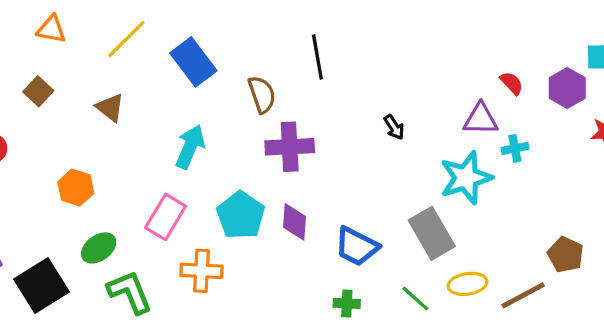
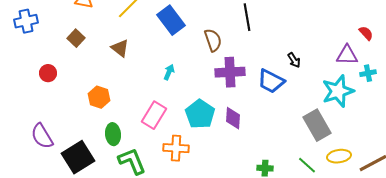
cyan arrow: (190, 147) -> (169, 72), size x0.6
blue trapezoid: (357, 246) -> (271, 81), moved
green ellipse: (99, 248) -> (113, 134), turned -60

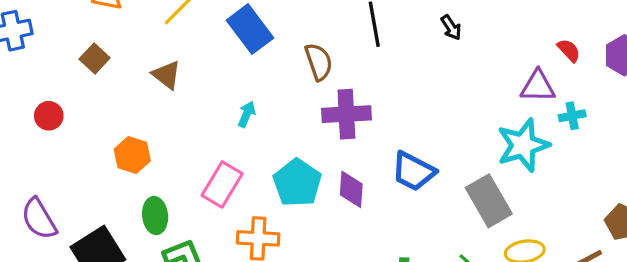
black arrow: (294, 60) -> (451, 27), moved
blue trapezoid: (271, 81) -> (413, 171), moved

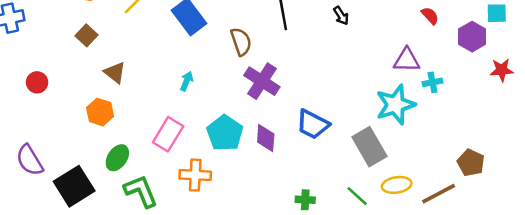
red semicircle: (569, 50) -> (430, 16), moved
brown square: (95, 59) -> (86, 35), moved
brown triangle: (167, 75) -> (115, 72), moved
purple cross: (346, 114) -> (262, 81), turned 36
green ellipse: (155, 216) -> (117, 158), turned 40

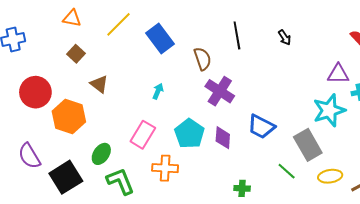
red circle: (37, 82) -> (35, 92), size x1.8
orange hexagon: (100, 112) -> (69, 116), moved, size x1.5
green line: (357, 196) -> (287, 171), moved
green cross: (305, 200) -> (242, 188), moved

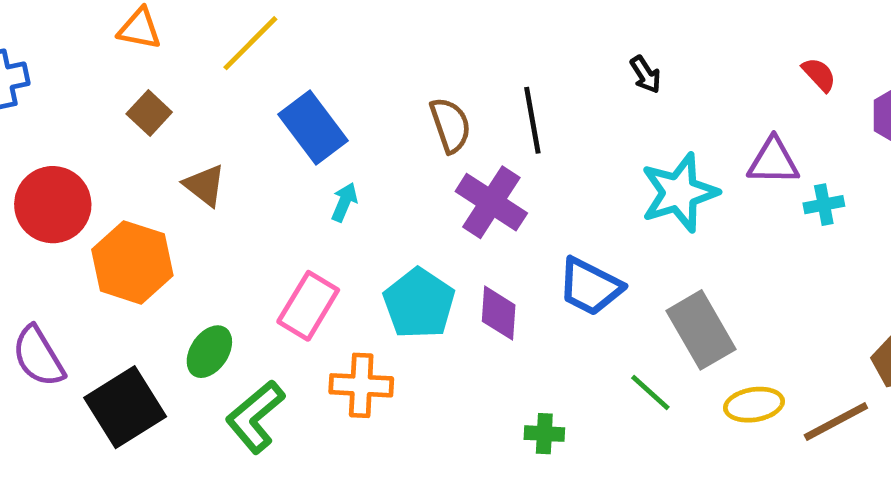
black line: (237, 35) -> (532, 120), moved
blue rectangle: (160, 38) -> (313, 128), moved
cyan star: (329, 110) -> (679, 193), moved
green L-shape: (121, 181) -> (255, 417), turned -108

